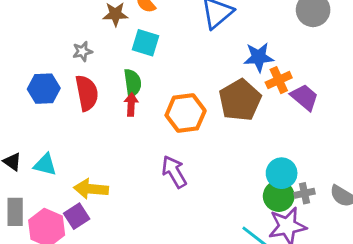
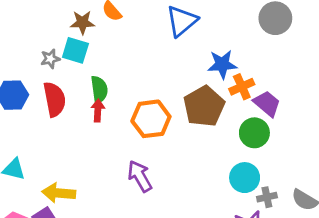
cyan square: (145, 43) -> (75, 50), moved
green circle: (279, 196) -> (254, 133), moved

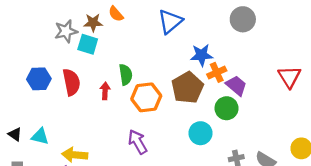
gray star: (50, 59) -> (66, 31), moved, size x1.5
green semicircle: (99, 89) -> (126, 75), moved
cyan circle: (245, 178) -> (200, 133), moved

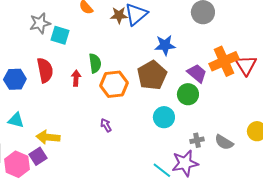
brown star: (93, 23) -> (119, 15), moved
orange cross: (217, 72) -> (224, 61), moved, size x1.6
blue hexagon: (39, 79) -> (15, 79), moved
purple arrow: (138, 142) -> (106, 125), size x0.6

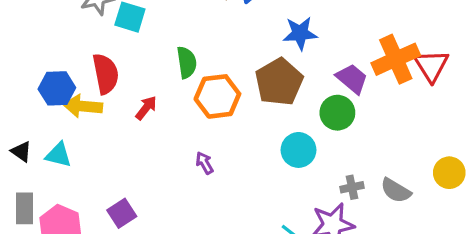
red arrow: (76, 78) -> (146, 108), moved, turned 35
yellow arrow: (48, 137) -> (83, 106), moved
purple square: (38, 156) -> (122, 213), moved

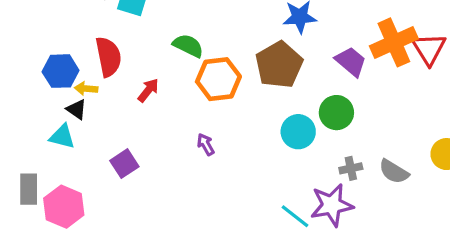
green semicircle: (187, 62) -> (188, 46), turned -56
yellow arrow: (83, 106) -> (86, 89), size x0.6
green circle: (337, 113) -> (336, 113), moved
black triangle: (21, 152) -> (77, 109), moved
purple square: (122, 213) -> (124, 164), moved

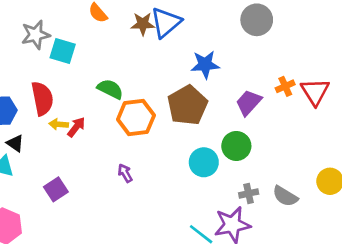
orange cross: (394, 42) -> (285, 86), size x0.5
purple trapezoid: (351, 62) -> (249, 103), turned -88
yellow arrow: (86, 89) -> (59, 124), moved

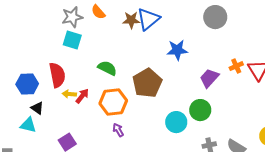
gray star: (36, 35) -> (72, 17), moved
brown pentagon: (188, 105) -> (147, 83), moved
orange hexagon: (136, 117) -> (113, 102), moved

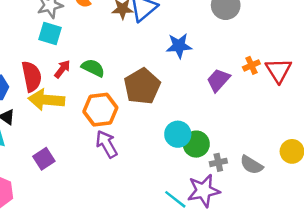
yellow arrow: (69, 94) -> (46, 100), size x2.0
red arrow: (82, 96) -> (62, 69), moved
green circle: (200, 110) -> (196, 144), moved
purple arrow: (118, 130) -> (107, 144), size x1.6

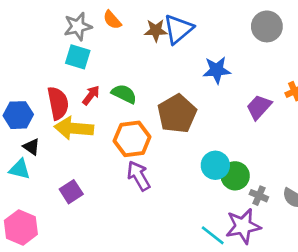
gray cross: (218, 162) -> (259, 196), turned 35

